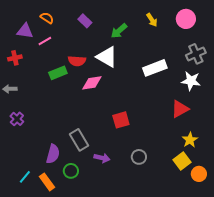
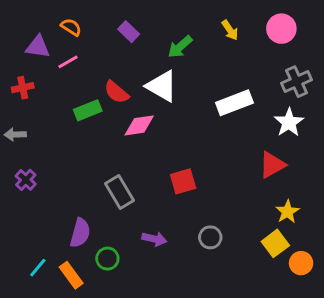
red semicircle: (77, 61) -> (116, 92), turned 36
white star: (191, 81) -> (289, 122), turned 30
gray rectangle: (79, 140) -> (120, 192), moved

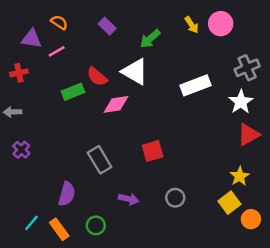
pink circle: (281, 29) -> (221, 24), moved
red triangle: (272, 165) -> (248, 135), moved
green circle: (107, 259) -> (96, 225), moved

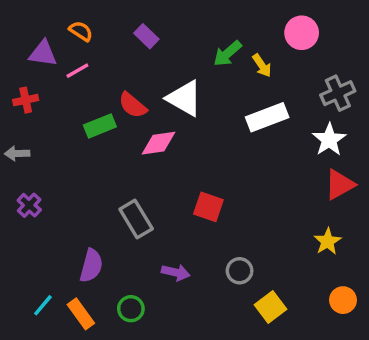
yellow arrow: (192, 25) -> (262, 66), moved
green arrow: (150, 39) -> (227, 53), moved
red square: (153, 151) -> (208, 207), turned 35
yellow square: (229, 203) -> (271, 307), moved

